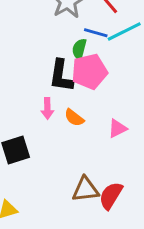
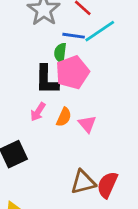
pink arrow: (47, 108) -> (38, 112), turned 42
orange semicircle: (74, 118) -> (64, 117), turned -96
pink triangle: (117, 128) -> (87, 124), moved, turned -36

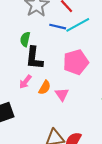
green semicircle: (60, 53) -> (25, 39), moved
pink pentagon: (72, 72) -> (76, 62), moved

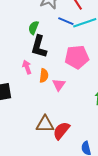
pink arrow: (25, 82) -> (27, 67), turned 112
orange semicircle: (45, 87) -> (44, 76), turned -32

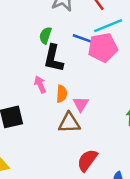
blue line: (66, 21) -> (82, 38), moved
pink pentagon: (77, 57) -> (103, 48), moved
brown triangle: (45, 124) -> (69, 123), moved

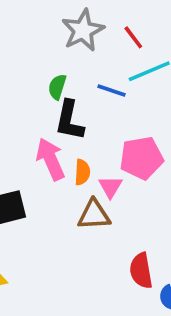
pink pentagon: (103, 48) -> (141, 158), moved
pink arrow: (40, 85) -> (50, 159), size x1.6
red semicircle: (87, 160) -> (141, 271), moved, turned -45

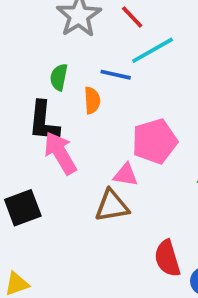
black L-shape: (69, 120) -> (44, 121), moved
orange semicircle: (82, 172) -> (92, 100), moved
pink triangle: (110, 187) -> (126, 175), turned -45

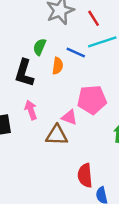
pink arrow: (60, 153) -> (31, 110), moved, size x0.7

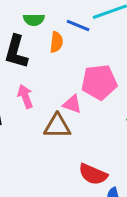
green semicircle: (39, 47) -> (34, 20), turned -112
red semicircle: (85, 175) -> (93, 174), turned -60

